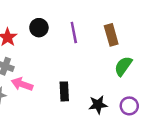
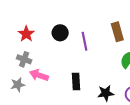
black circle: (39, 28) -> (60, 33), moved
purple line: (74, 32) -> (84, 41), moved

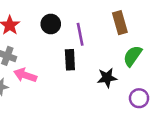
black rectangle: (76, 82) -> (70, 60), moved
black star: (106, 93) -> (107, 78), moved

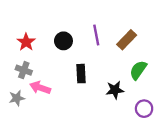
brown rectangle: (120, 23) -> (127, 40), turned 60
purple line: (80, 34) -> (96, 35), moved

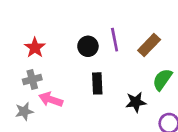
black circle: (63, 41) -> (88, 46), moved
gray cross: (24, 70) -> (32, 80), turned -35

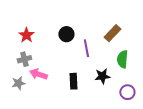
purple line: (115, 40) -> (86, 48), moved
green semicircle: (162, 80) -> (122, 59), turned -30
black rectangle: (97, 83) -> (73, 81), moved

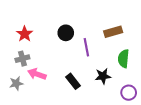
brown rectangle: (112, 33) -> (113, 32), turned 30
black rectangle: (73, 81) -> (73, 81), turned -35

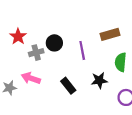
black circle: (66, 33) -> (54, 43), moved
gray cross: (22, 59) -> (36, 53), moved

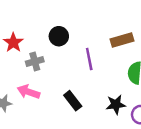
black circle: (54, 43) -> (59, 36), moved
black star: (99, 80) -> (116, 104), moved

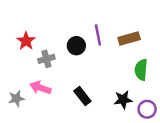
black circle: (59, 36) -> (76, 46), moved
purple line: (89, 59) -> (98, 35), moved

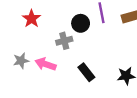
gray cross: (46, 59) -> (64, 41), moved
gray star: (16, 98) -> (21, 61), moved

